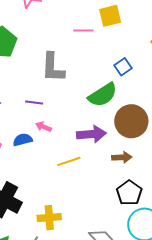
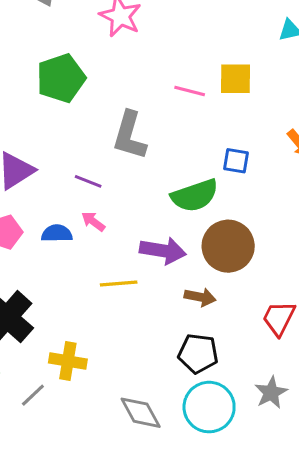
blue square: (123, 67) -> (236, 161), turned 30
black pentagon: (129, 193) -> (198, 353), turned 30

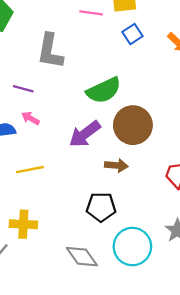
blue square: (236, 161) -> (132, 34), moved, turned -36
purple arrow: (163, 251) -> (85, 134), turned 140
yellow line: (119, 283) -> (30, 170), moved
black pentagon: (198, 353) -> (101, 207), moved

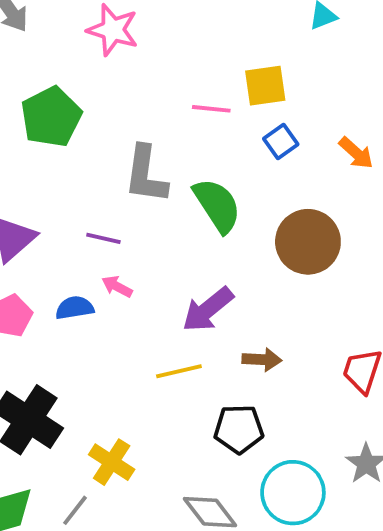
green semicircle: (104, 90) -> (217, 205), moved, turned -96
brown circle: (133, 125) -> (308, 242), moved
yellow line: (30, 170) -> (179, 371), moved
yellow cross: (23, 224) -> (112, 462), turned 32

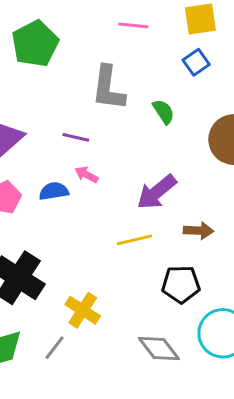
pink line: (211, 109) -> (133, 25), moved
blue square: (281, 142) -> (196, 62), moved
green semicircle: (217, 205) -> (164, 112), size x0.6

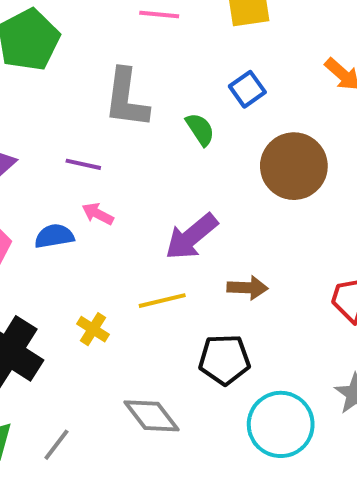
blue square: (196, 62) -> (247, 89), moved
yellow cross: (83, 310) -> (93, 329), moved, size x0.7
gray diamond: (159, 349) -> (151, 416), moved

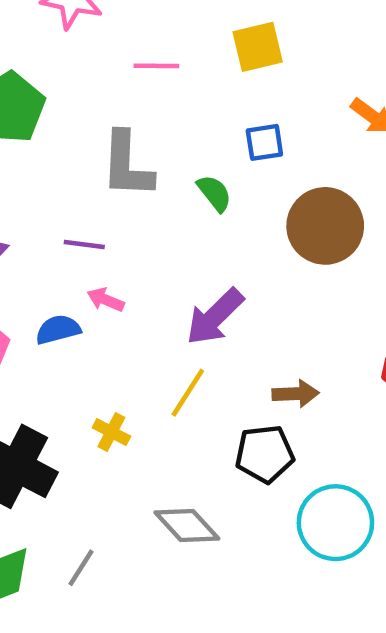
blue square: (247, 89) -> (264, 142), turned 32
brown arrow: (247, 288) -> (296, 394), moved
yellow line: (162, 301) -> (188, 393), turned -39

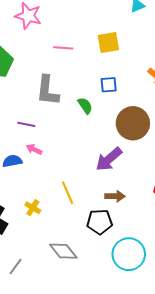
purple arrow: (215, 317) -> (109, 159), moved
yellow line: (188, 393) -> (68, 193), turned -60

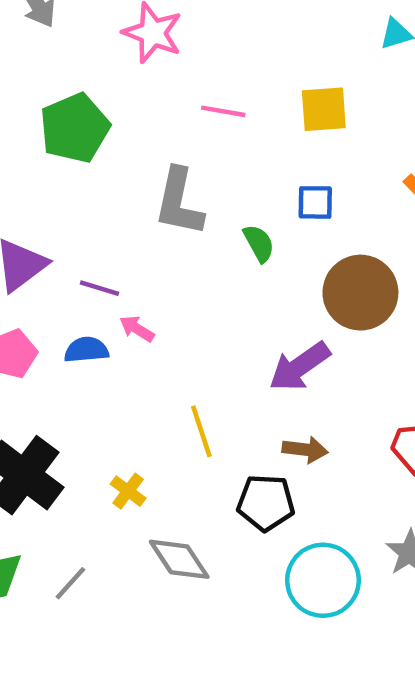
purple line: (26, 124) -> (100, 288), moved
yellow cross: (33, 208) -> (128, 491), moved

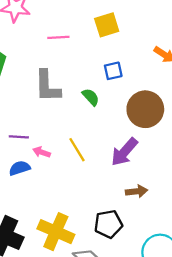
yellow line: (201, 431) -> (77, 150), moved
yellow cross: (128, 491) -> (56, 232), size x2.0
black pentagon: (266, 503) -> (108, 224), moved

